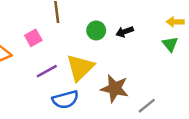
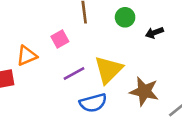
green circle: (96, 30) -> (125, 17), moved

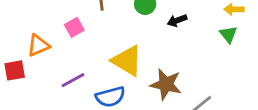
yellow triangle: (108, 70) -> (127, 61), turned -44
purple line: (74, 73) -> (73, 80), moved

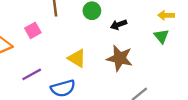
yellow triangle: (127, 61) -> (77, 58), size x0.7
brown star: (166, 84) -> (120, 58), moved

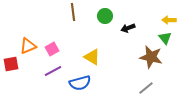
pink square: (33, 30) -> (52, 49), moved
brown star: (120, 58) -> (151, 57), moved

